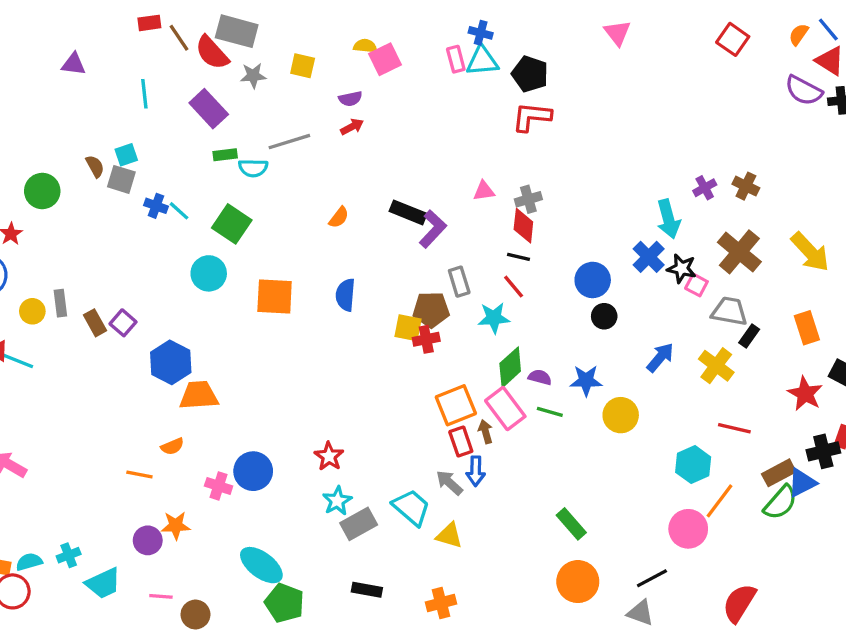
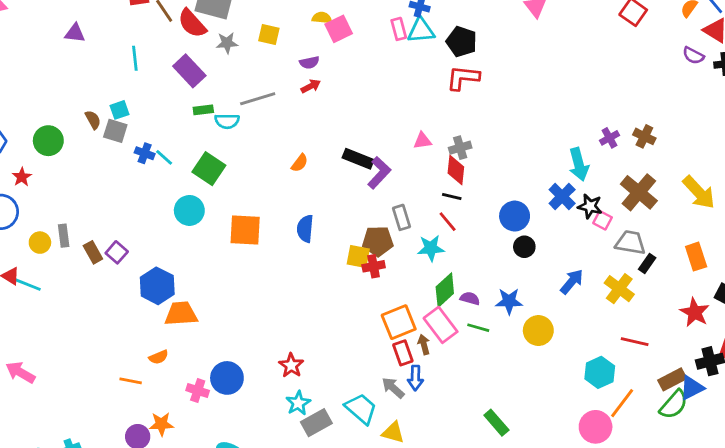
purple semicircle: (804, 90) -> (693, 56), size x0.7

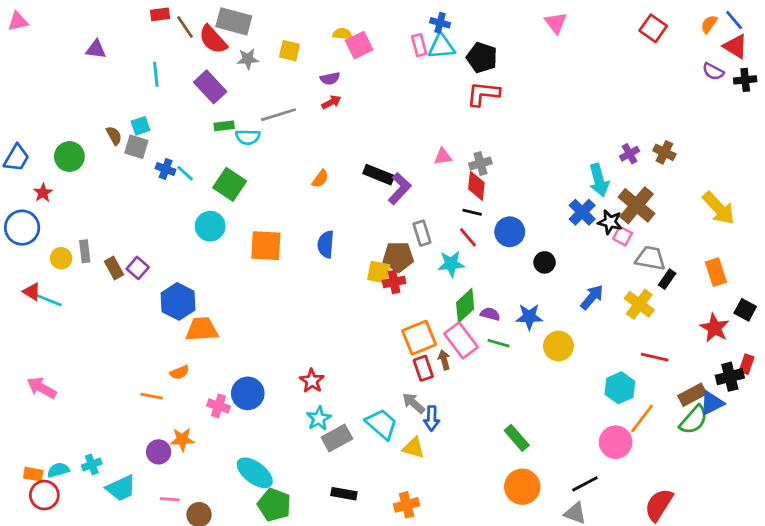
brown cross: (639, 192) -> (636, 205), moved
blue circle: (515, 216) -> (510, 232), moved
blue arrow: (415, 378) -> (432, 418), moved

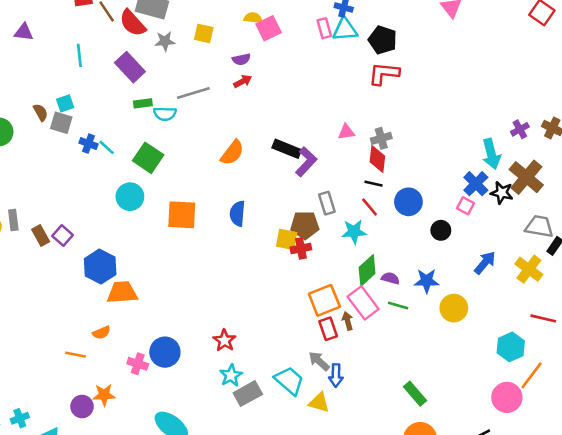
orange semicircle: (320, 179) -> (232, 153), size x1.5
pink square: (623, 236) -> (465, 206), moved

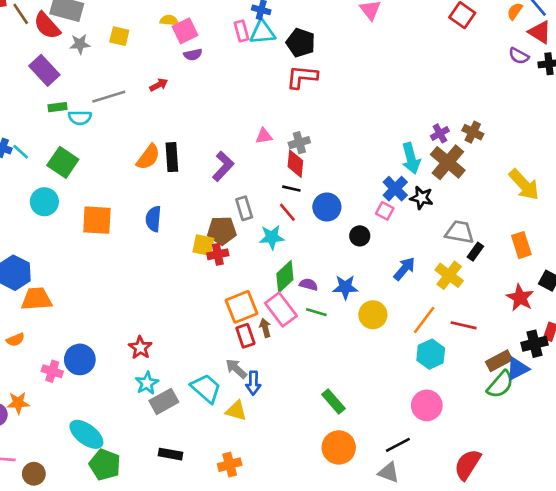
purple semicircle: (241, 59) -> (193, 55), moved
black rectangle: (287, 149) -> (172, 157), moved, turned 64
brown cross: (526, 177) -> (448, 162), moved
orange line: (532, 375) -> (424, 320), moved

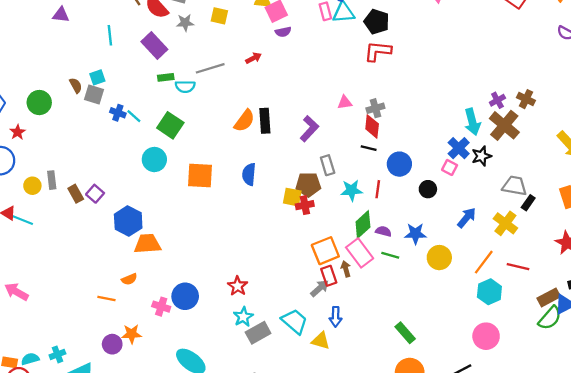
black star: (422, 198) -> (481, 156), turned -30
red line: (287, 212) -> (378, 189), moved, turned 48
gray arrow: (236, 369) -> (320, 288), moved, turned 96

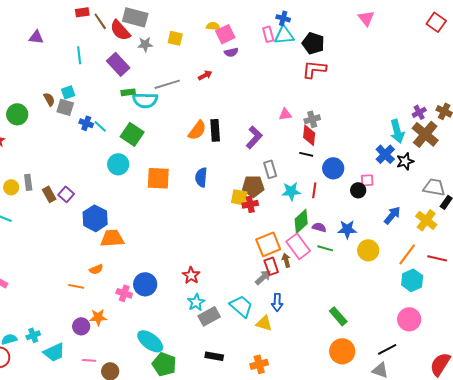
cyan semicircle: (185, 87) -> (145, 100), size x1.4
pink square: (450, 167) -> (367, 180), moved, turned -32

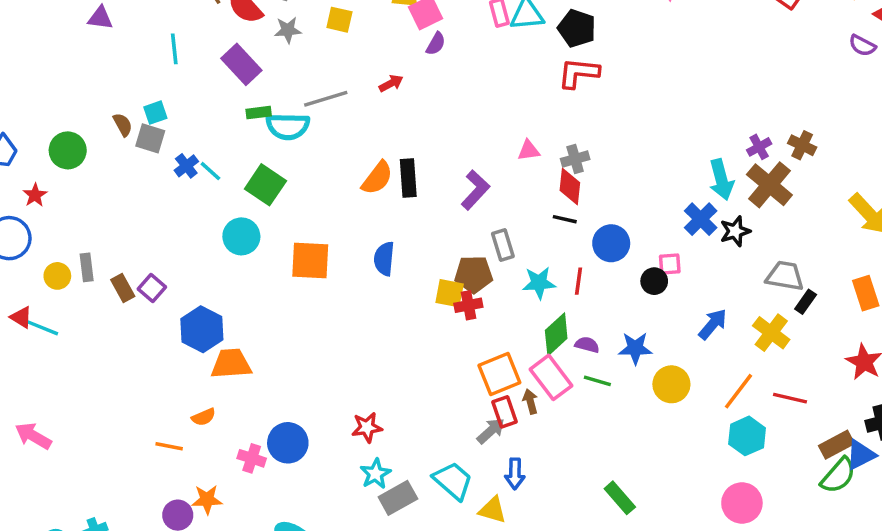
purple semicircle: (231, 52) -> (436, 44), turned -48
blue cross: (86, 123) -> (186, 166), turned 32
red star: (191, 275) -> (367, 427), turned 30

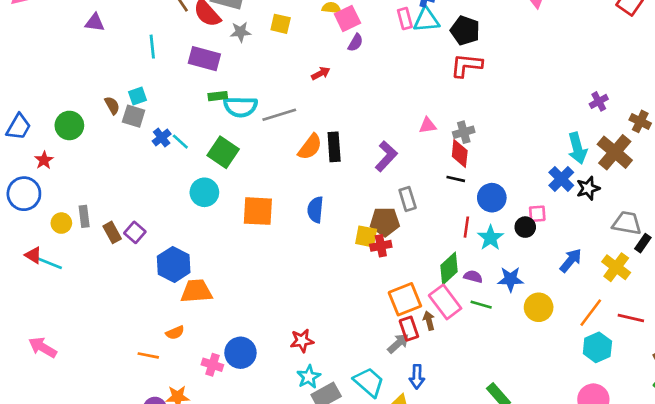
purple rectangle: (241, 64) -> (204, 59), turned -32
gray line: (326, 99) -> (279, 115), moved
purple cross: (759, 147) -> (599, 101), moved
cyan star: (539, 283) -> (490, 238), moved, turned -30

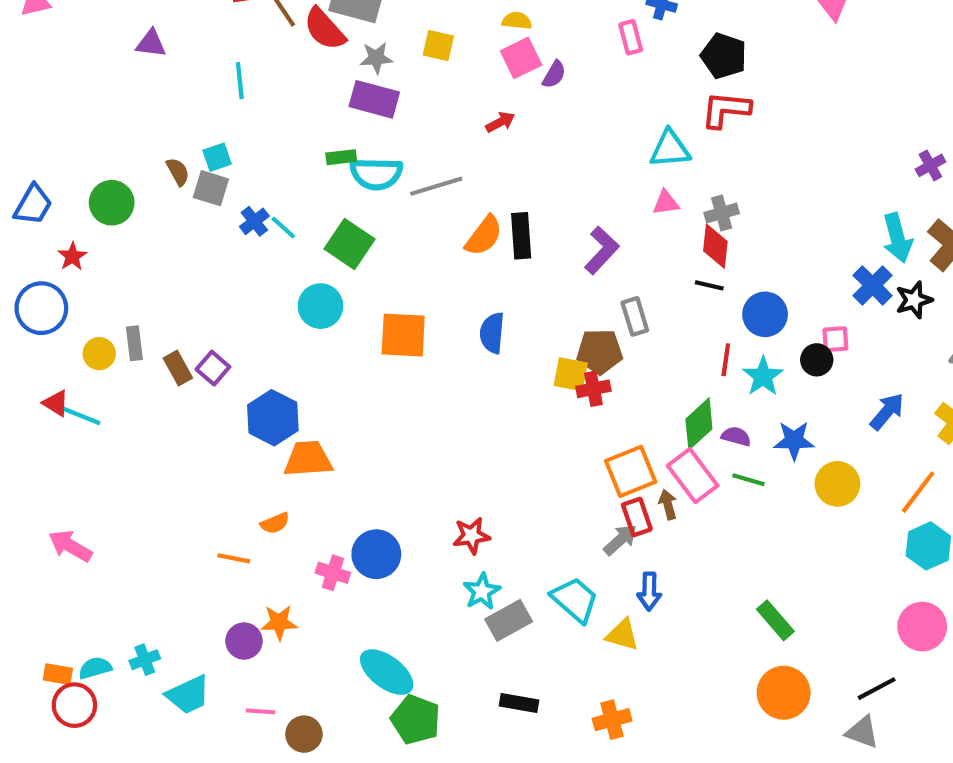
pink square: (347, 19) -> (521, 58), moved
cyan triangle: (426, 20) -> (670, 149), moved
purple rectangle: (204, 59) -> (374, 99), moved

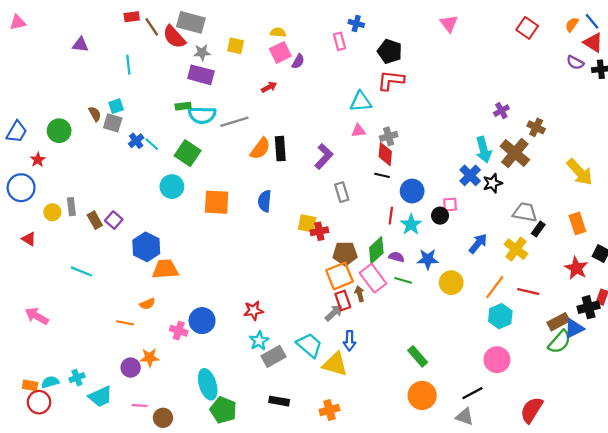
brown pentagon: (600, 352) -> (345, 254), moved
cyan line: (81, 416) -> (81, 271), moved
yellow triangle: (622, 635) -> (335, 364), size x1.4
cyan ellipse: (387, 672) -> (208, 384), turned 36

